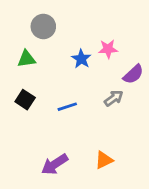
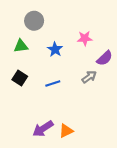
blue star: (81, 59) -> (55, 49), moved
orange triangle: (104, 160) -> (66, 131), moved

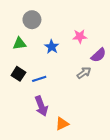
blue line: (53, 84) -> (39, 79), moved
purple arrow: (43, 129) -> (41, 106), moved, turned -78

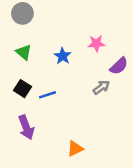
gray circle: (32, 20) -> (22, 13), moved
green triangle: (19, 44) -> (24, 52), turned 48
purple arrow: (41, 106) -> (26, 127), moved

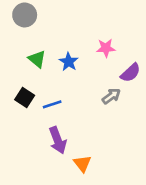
green triangle: (24, 52) -> (37, 59), moved
purple arrow: (26, 127) -> (58, 140), moved
orange triangle: (75, 149) -> (82, 164), turned -42

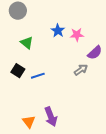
blue star: (69, 62) -> (58, 31), moved
purple arrow: (58, 140) -> (51, 117), moved
orange triangle: (82, 164) -> (29, 122), moved

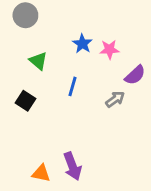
blue line: (38, 76) -> (72, 86), moved, turned -56
orange triangle: (29, 122) -> (41, 173), turned -40

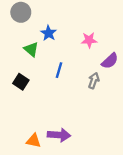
blue star: (82, 44) -> (49, 33), moved
gray arrow: (115, 99) -> (94, 81), turned -35
purple arrow: (72, 166) -> (59, 135), turned -65

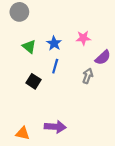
blue star: (49, 33) -> (54, 43), moved
black square: (21, 82) -> (33, 81), moved
orange triangle: (34, 141) -> (23, 133), moved

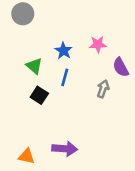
green triangle: (29, 47) -> (34, 66), moved
purple semicircle: (103, 57) -> (121, 67), turned 105

